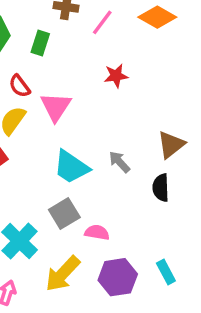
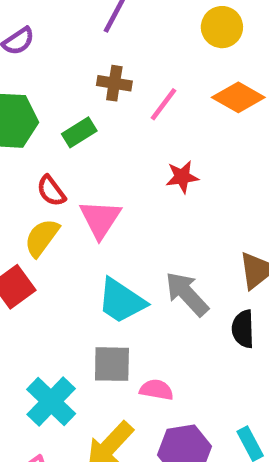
green rectangle: (40, 43) -> (79, 132), turned 40
gray arrow: (119, 162) -> (187, 294), size x1.5
gray square: (64, 213) -> (112, 364), turned 32

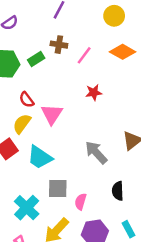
green rectangle: (79, 132) -> (36, 59), moved
cyan trapezoid: (121, 301) -> (40, 157), moved
black semicircle: (243, 329) -> (118, 191), moved
pink semicircle: (156, 390) -> (81, 202), turned -84

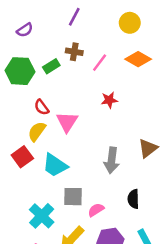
gray arrow: (96, 152) -> (112, 160), turned -130
pink semicircle: (81, 202) -> (96, 210), turned 42

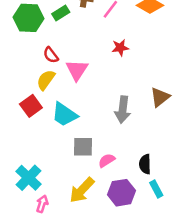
black semicircle: (133, 199) -> (145, 164), moved
cyan cross: (42, 216) -> (29, 178), moved

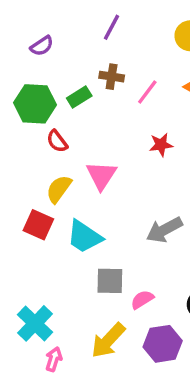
red semicircle: (51, 55) -> (57, 141), moved
red square: (31, 106) -> (38, 225), turned -30
gray arrow: (123, 110) -> (164, 230), turned 55

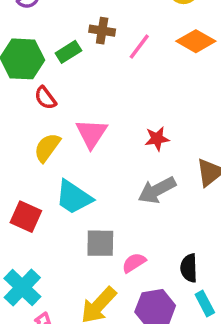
red star: (161, 145) -> (157, 139), moved
red square: (38, 225) -> (26, 217), moved

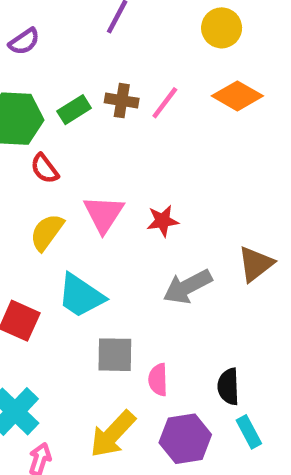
brown cross: (102, 31) -> (122, 101), moved
red star: (157, 139) -> (163, 221), moved
pink semicircle: (134, 263) -> (158, 380), turned -60

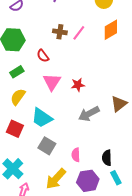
orange diamond: (237, 96) -> (111, 30), turned -60
green rectangle: (74, 110) -> (17, 72), moved
red semicircle: (45, 169) -> (43, 56), moved
yellow semicircle: (47, 232) -> (18, 97), moved
gray square: (115, 355) -> (47, 146), moved, turned 30

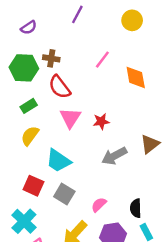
orange diamond: (111, 30) -> (136, 77), moved, turned -70
brown cross: (60, 32) -> (51, 58), moved
red semicircle: (43, 56) -> (60, 87), size x1.5
red square: (15, 129) -> (33, 186), moved
pink semicircle: (76, 155) -> (99, 205), turned 48

